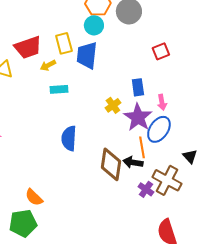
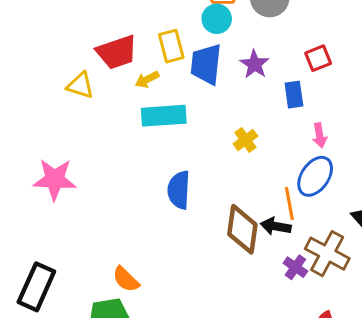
blue rectangle: (138, 87) -> (294, 95), moved
cyan rectangle: (59, 89) -> (164, 116), size x1.6
purple star: (138, 117) -> (255, 64), moved, size x0.7

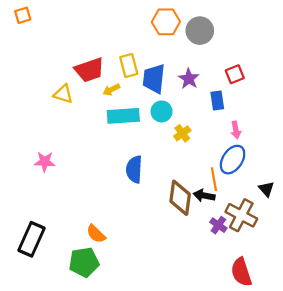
cyan circle: (217, 19) -> (162, 111), moved
pink star: (55, 179) -> (45, 162), size x0.7

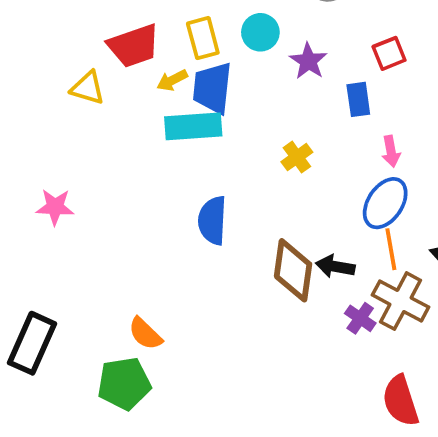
blue trapezoid: (154, 79) -> (212, 88), moved
cyan circle: (162, 111) -> (260, 32), moved
orange line: (214, 179) -> (391, 249), moved

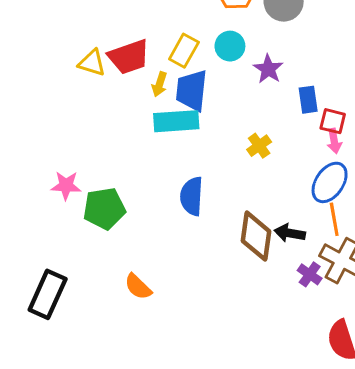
yellow rectangle: (203, 38) -> (184, 51), turned 44
red square: (389, 53) -> (333, 121), moved, turned 36
yellow arrow: (172, 80) -> (159, 84), turned -45
yellow triangle: (88, 88) -> (92, 63), moved
green pentagon: (124, 384) -> (104, 209), moved

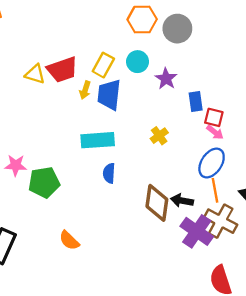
cyan rectangle: (176, 121) -> (98, 140), moved
pink arrow: (334, 141) -> (215, 132), turned -42
blue semicircle: (192, 196) -> (109, 173), size x0.7
purple cross: (310, 274) -> (197, 231), size x1.8

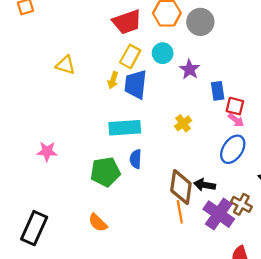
red trapezoid: (62, 70) -> (127, 22), moved
green pentagon: (44, 182) -> (105, 172), moved
orange line: (215, 190) -> (180, 212), moved
brown cross: (221, 221) -> (241, 204), size x0.7

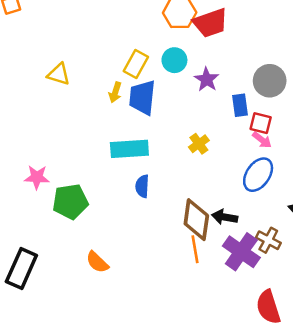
red trapezoid: (127, 22) -> (210, 23), moved
gray circle: (200, 22) -> (270, 81), moved
green pentagon: (105, 172) -> (70, 202), moved

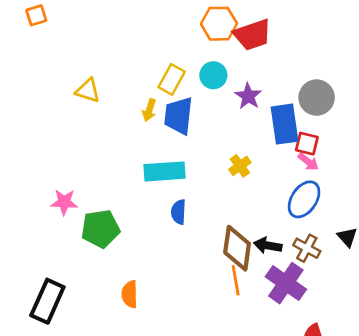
blue rectangle: (240, 105) -> (284, 124), size x1.6
brown cross: (268, 240) -> (307, 248), moved
orange semicircle: (97, 262) -> (130, 294), turned 45

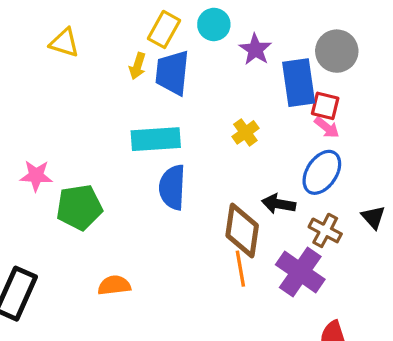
blue semicircle: (179, 212) -> (172, 187), size x1.5
black arrow: (268, 245) -> (279, 204), moved
orange semicircle: (130, 294) -> (114, 285), turned 84

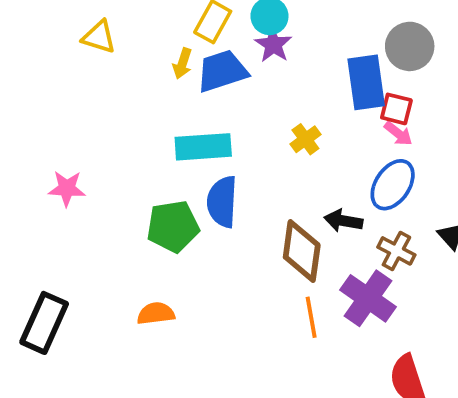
purple star: (255, 49) -> (273, 45), moved
blue trapezoid: (172, 73) -> (222, 71), turned 66
green pentagon: (79, 207) -> (173, 226), moved
orange line: (240, 269) -> (311, 317), moved

